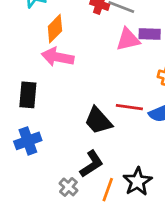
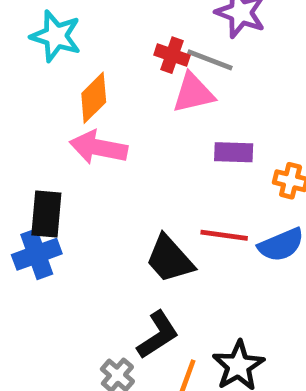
purple rectangle: (150, 34) -> (234, 152), moved
pink triangle: (128, 39) -> (193, 93), moved
blue cross: (28, 141) -> (37, 254), moved

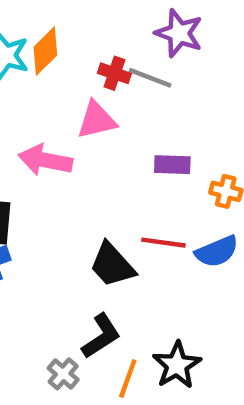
pink triangle: (193, 93) -> (97, 120), moved
orange diamond: (94, 98) -> (45, 51), moved

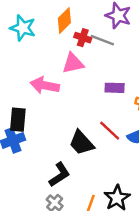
orange diamond: (45, 51) -> (64, 20), moved
red line: (163, 243) -> (110, 131), turned 35
black L-shape: (101, 336) -> (59, 175), moved

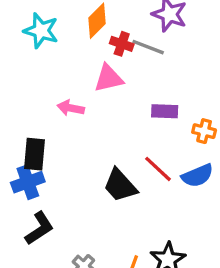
pink arrow: (45, 85) -> (71, 108), size x0.7
black L-shape: (59, 175) -> (39, 228), moved

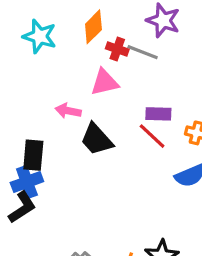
red line: (158, 169) -> (152, 136), moved
black trapezoid: (120, 185) -> (97, 139), moved
black L-shape: (39, 228) -> (22, 207), moved

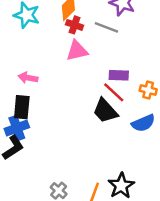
red cross: (117, 49) -> (75, 25), moved
pink arrow: (68, 111) -> (28, 78), moved
black trapezoid: (97, 139) -> (105, 111), moved

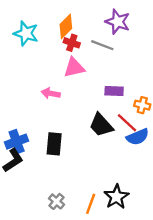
pink arrow: (28, 78) -> (51, 93), moved
red line: (114, 92) -> (127, 123), moved
black rectangle: (22, 107) -> (54, 144), moved

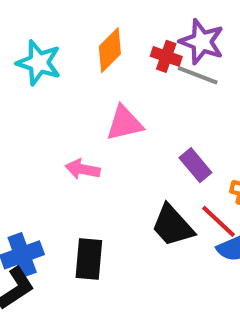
red cross: (72, 43) -> (166, 56), moved
gray line: (102, 45) -> (198, 75), moved
purple rectangle: (114, 91) -> (195, 165), turned 48

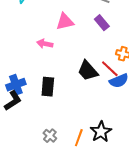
purple rectangle: (195, 165) -> (102, 23), moved

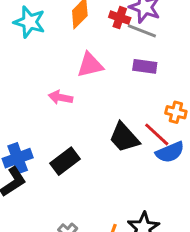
purple rectangle: (102, 23) -> (145, 66), turned -42
black rectangle: (48, 87) -> (65, 161), turned 48

